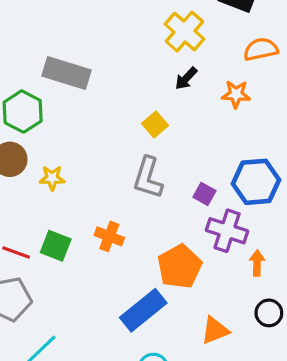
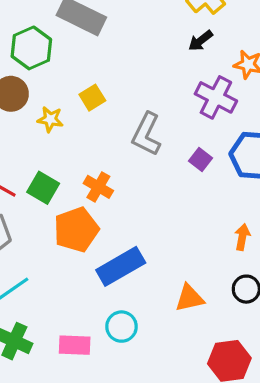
yellow square: (155, 124) -> (92, 98), moved
purple cross: (227, 231) -> (216, 97), moved
orange pentagon: (180, 267) -> (76, 230), moved

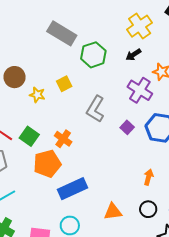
green hexagon: (31, 48) -> (93, 55), moved

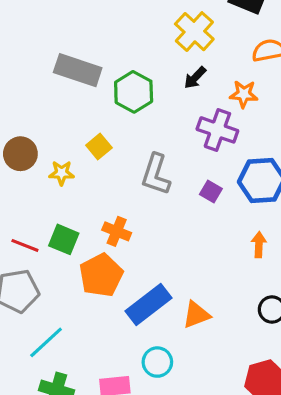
orange arrow: (149, 177) -> (259, 245), moved
orange triangle: (113, 212) -> (196, 315), moved

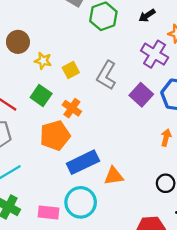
yellow square: (99, 146) -> (71, 70), moved
purple square: (211, 191) -> (141, 95), size x1.5
green square: (64, 239) -> (41, 95), moved
cyan circle: (157, 362) -> (81, 202), size x1.5

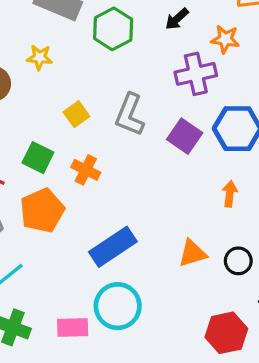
purple cross: (155, 54) -> (196, 74), turned -36
yellow star: (43, 61) -> (40, 57), moved
orange pentagon: (55, 136) -> (42, 210), moved
orange triangle: (114, 176) -> (192, 253), moved

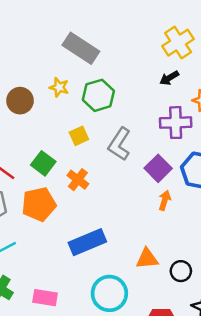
green hexagon: (113, 29) -> (98, 95), moved
orange arrow: (230, 194) -> (165, 200), moved
cyan circle: (118, 306) -> (109, 293), moved

